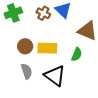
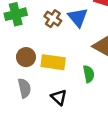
green semicircle: (77, 54) -> (89, 74), turned -40
black triangle: (55, 76) -> (59, 97), size x0.6

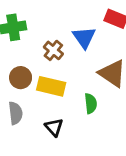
brown cross: (53, 19) -> (53, 50), moved

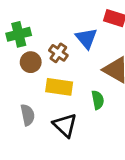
brown circle: (21, 78) -> (31, 62), moved
black triangle: (54, 127) -> (65, 125), size x1.4

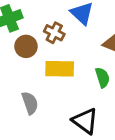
black triangle: (65, 125) -> (85, 121), moved

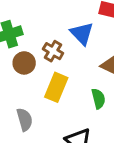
yellow rectangle: (60, 69) -> (56, 87), turned -72

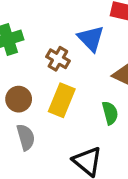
brown circle: (24, 63) -> (19, 99), moved

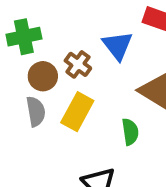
brown circle: (19, 99) -> (43, 76), moved
gray semicircle: (26, 137) -> (36, 111), moved

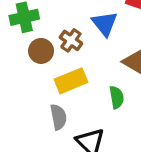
gray semicircle: (36, 111) -> (58, 117), moved
yellow rectangle: (77, 112) -> (71, 81), turned 40

